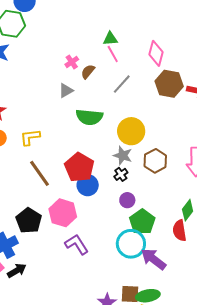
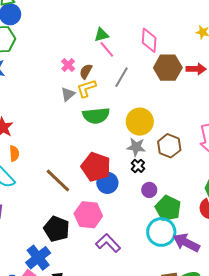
yellow L-shape: (30, 137) -> (86, 88), moved

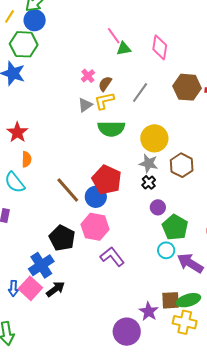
pink diamond: (149, 40) -> (160, 47), moved
pink line: (107, 49) -> (114, 36), moved
blue circle: (107, 183) -> (96, 197), moved
cyan circle: (161, 232) -> (166, 250), size x0.6

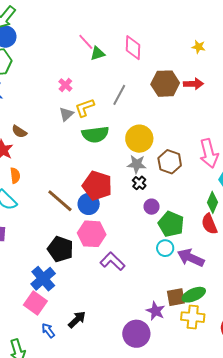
brown semicircle: (105, 84) -> (19, 132), moved, turned -84
blue arrow: (13, 288) -> (48, 331), moved, turned 147
black arrow: (55, 289) -> (77, 320), moved

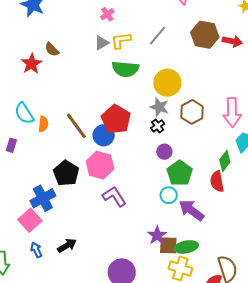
orange semicircle: (15, 176) -> (43, 124), moved
purple star: (156, 311) -> (157, 235), moved

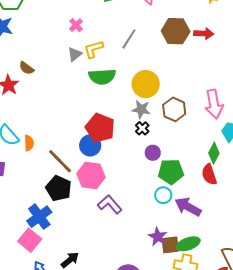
brown line: (76, 126) -> (60, 161), moved
green pentagon: (180, 173) -> (171, 172), turned -30

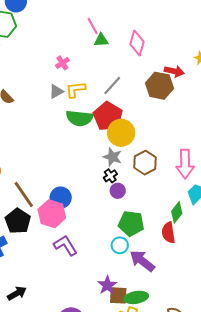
red arrow: (204, 34) -> (174, 71), moved
red pentagon: (100, 128) -> (108, 116), moved
blue circle: (90, 145) -> (61, 198), moved
purple circle: (153, 153) -> (118, 191), moved

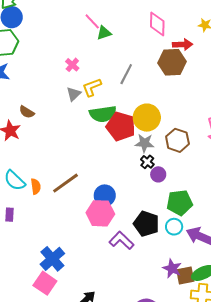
pink diamond: (137, 43) -> (157, 24), moved
red pentagon: (108, 116) -> (121, 126), moved
brown line: (24, 194) -> (66, 183), moved, turned -76
black pentagon: (18, 221) -> (146, 224), moved

